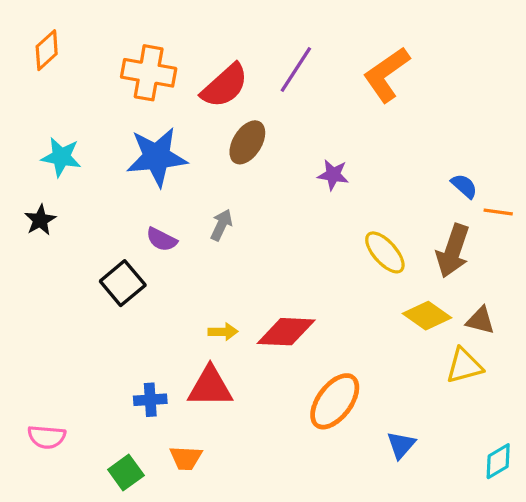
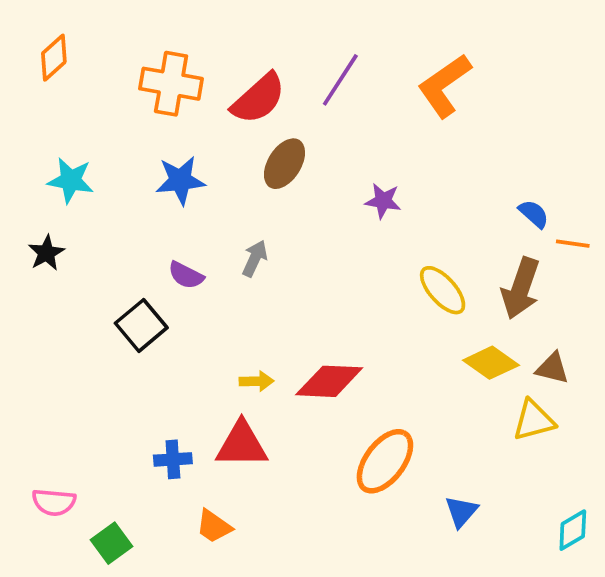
blue star: (157, 157) -> (180, 180), size x0.7
orange trapezoid: (186, 458) -> (214, 526), turned 32
green square: (126, 473) -> (112, 543), moved

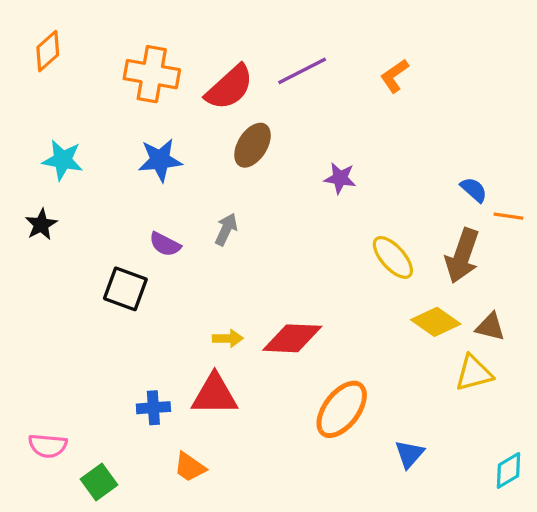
purple line: (340, 80) -> (302, 71), turned 30
orange L-shape: (444, 86) -> (395, 76), size x0.6
black square: (141, 325) -> (125, 289), turned -30

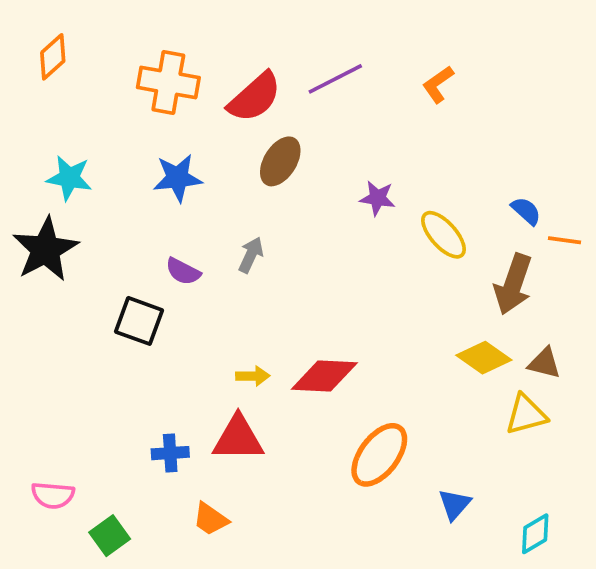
black star: (41, 224) -> (45, 249), size x1.8
yellow ellipse: (393, 257) -> (443, 235), moved
cyan diamond: (508, 470) -> (535, 534), moved

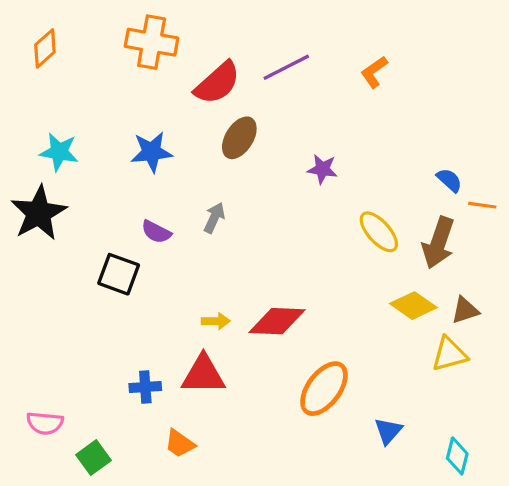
orange cross: (168, 83) -> (152, 42), moved
yellow ellipse: (443, 235) -> (379, 232), moved
brown triangle: (544, 363) -> (465, 310), turned -32
cyan diamond: (535, 534) -> (457, 456), turned -45

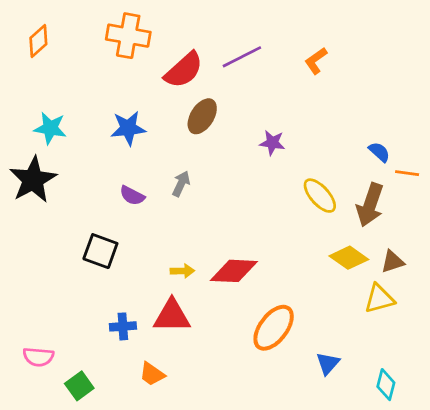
black square: (119, 274) -> (100, 251), moved

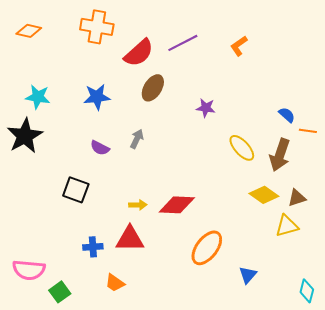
orange diamond: (38, 41) -> (29, 31), turned 55
pink semicircle: (38, 357) -> (29, 270), size x1.4
cyan diamond: (386, 385) -> (307, 291), moved

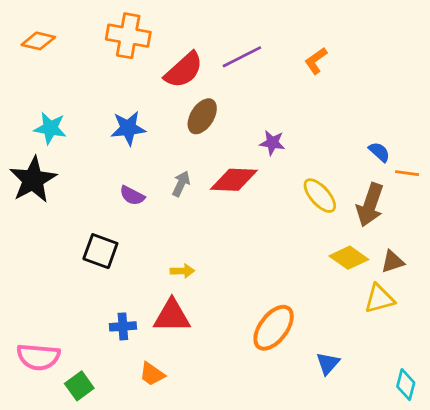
red diamond: (177, 205) -> (234, 180), moved

